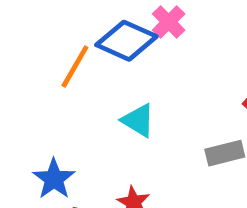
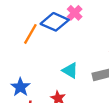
cyan triangle: (138, 120) -> (70, 70), moved

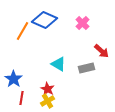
pink cross: (75, 13) -> (82, 23), moved

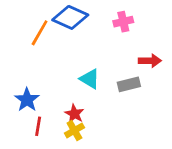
pink cross: (82, 23) -> (123, 22), turned 32
red arrow: (101, 51) -> (150, 61), turned -42

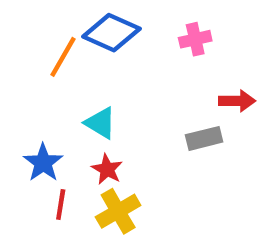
cyan triangle: (90, 79) -> (100, 123), moved
red star: (74, 114) -> (107, 169), moved
yellow cross: (74, 130) -> (118, 211), size x1.4

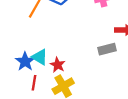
cyan triangle: (100, 123) -> (40, 57), moved

